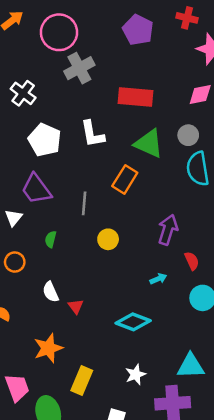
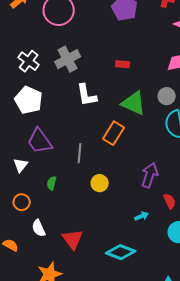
gray cross: (79, 68) -> (68, 59), moved
red rectangle: (136, 97) -> (123, 64), size x0.5
white pentagon: (45, 140) -> (29, 100), moved
white semicircle: (51, 292) -> (39, 228), moved
red triangle: (76, 306) -> (73, 239), size x1.6

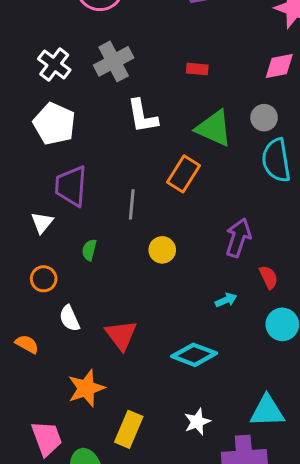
purple trapezoid: (40, 141) -> (71, 186), turned 40

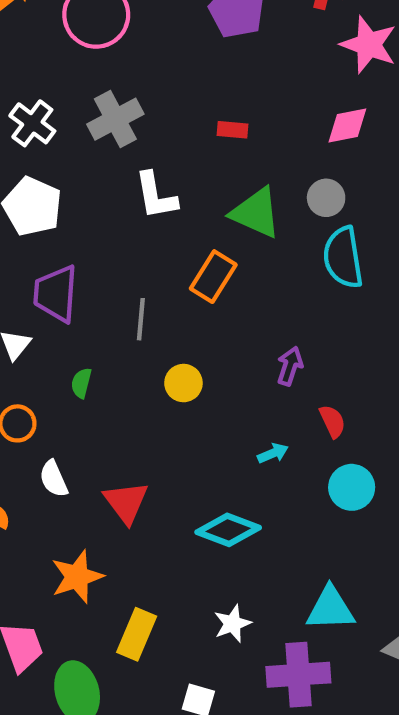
purple arrow: (238, 238) -> (290, 366), size x0.7

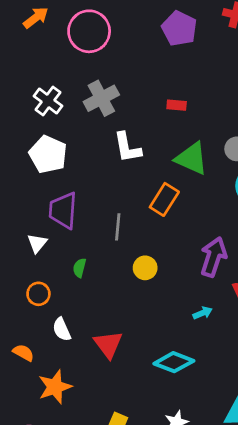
purple arrow: (290, 366) -> (213, 257), size x1.6
orange star: (77, 577) -> (55, 387), moved

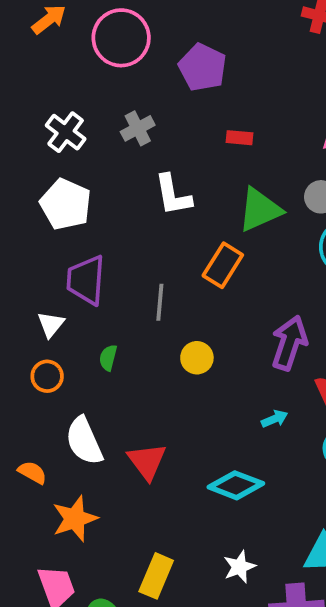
purple pentagon: (179, 29) -> (202, 67), moved
gray cross: (101, 98) -> (138, 128), size x0.7
green triangle: (192, 158) -> (260, 210), turned -48
orange circle: (38, 294) -> (47, 376), moved
white semicircle: (62, 329) -> (84, 441), size x1.5

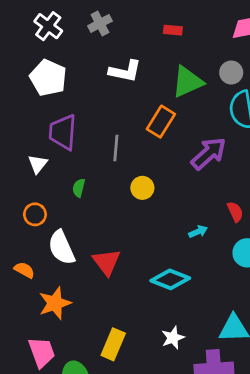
white L-shape: (173, 195) -> (125, 71), turned -68
purple arrow: (289, 343) -> (209, 153), moved, turned 30
orange circle: (47, 376) -> (35, 214), moved

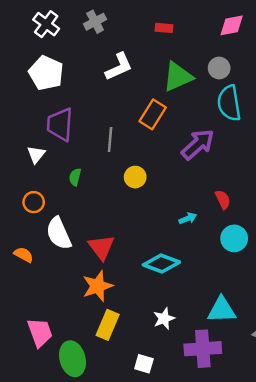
white L-shape: (125, 71) -> (119, 67), turned -36
orange star: (55, 303) -> (98, 286), moved

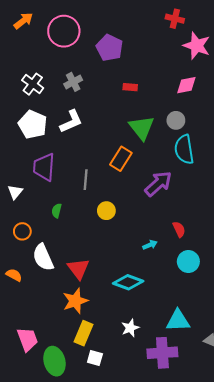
white L-shape: (119, 67) -> (71, 121), moved
green triangle: (178, 77) -> (142, 128), turned -44
white triangle: (36, 154) -> (15, 192), moved
white square: (144, 364) -> (95, 358), moved

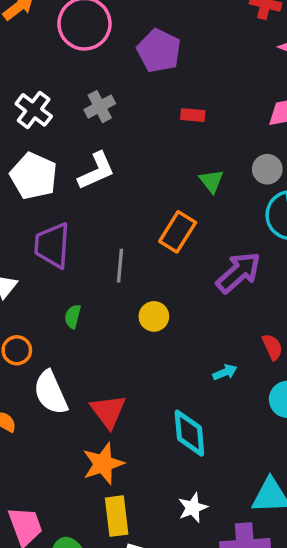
green triangle: (142, 128) -> (211, 181), size x0.6
cyan diamond: (128, 282) -> (189, 433), turned 64
yellow rectangle: (84, 333) -> (117, 516), turned -30

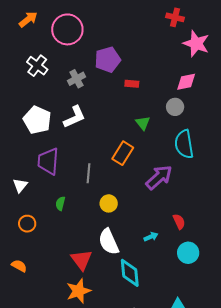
purple pentagon: (159, 51) -> (108, 60), moved, turned 30
white cross: (34, 110) -> (37, 66), moved
gray circle: (267, 169) -> (175, 107), moved
white semicircle: (51, 393) -> (109, 242), moved

